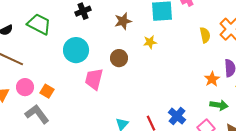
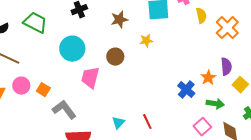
yellow semicircle: (205, 35) -> (201, 16), moved
gray L-shape: (37, 114) -> (64, 110), moved
blue cross: (177, 116) -> (186, 90), moved

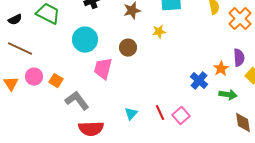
pink square: (202, 127) -> (181, 116), moved

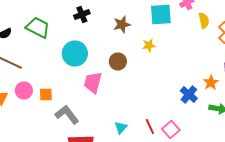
orange square: (56, 81) -> (46, 94), turned -32

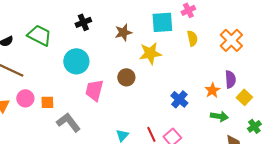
yellow semicircle: (204, 20) -> (192, 38), moved
yellow star: (149, 46) -> (150, 53), size x1.6
brown circle: (118, 62) -> (126, 77), moved
blue cross: (189, 94) -> (179, 99), moved

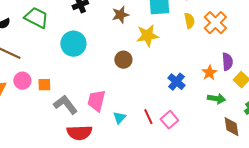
orange cross: (231, 40) -> (215, 23), moved
pink trapezoid: (94, 90) -> (96, 101), moved

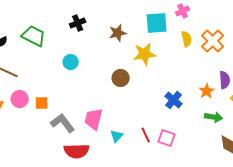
cyan circle: (73, 44) -> (71, 62), size x0.6
pink square: (169, 120) -> (167, 138), turned -30

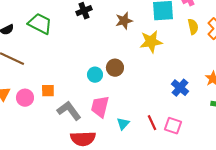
cyan circle: (71, 62) -> (95, 75), moved
brown circle: (121, 78) -> (115, 68), moved
pink circle: (20, 99) -> (25, 98), moved

